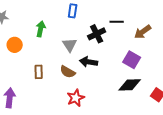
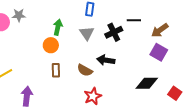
orange circle: (15, 45) -> (51, 45), moved
gray triangle: (70, 45) -> (87, 33), moved
purple square: (132, 60) -> (159, 52), moved

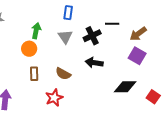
black arrow: (106, 60) -> (94, 63), moved
red star: (93, 96) -> (54, 98), moved

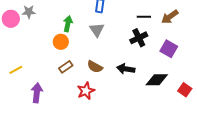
brown arrow: (138, 34) -> (170, 17), moved
black cross: (92, 36) -> (139, 38), moved
black arrow: (94, 63) -> (126, 69), moved
brown rectangle: (34, 74) -> (66, 67), turned 56

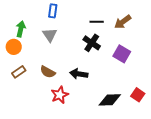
black cross: (139, 38) -> (92, 43), turned -30
black diamond: (157, 80) -> (110, 100), moved
red star: (86, 91) -> (60, 95), moved

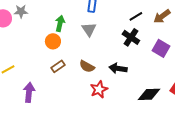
black line: (97, 22) -> (136, 16), turned -32

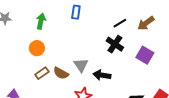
green arrow: (60, 23) -> (41, 21), moved
gray triangle: (89, 29) -> (81, 65), moved
brown semicircle: (87, 66) -> (61, 73), moved

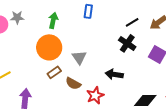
orange circle: (37, 48) -> (49, 47), size x1.6
gray triangle: (81, 65) -> (79, 57), moved
brown semicircle: (61, 73) -> (73, 83), moved

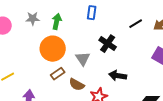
gray star: (17, 17) -> (33, 19), moved
black cross: (127, 43) -> (108, 44), moved

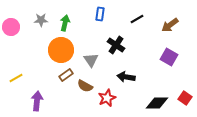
black line: (136, 24) -> (137, 19), moved

